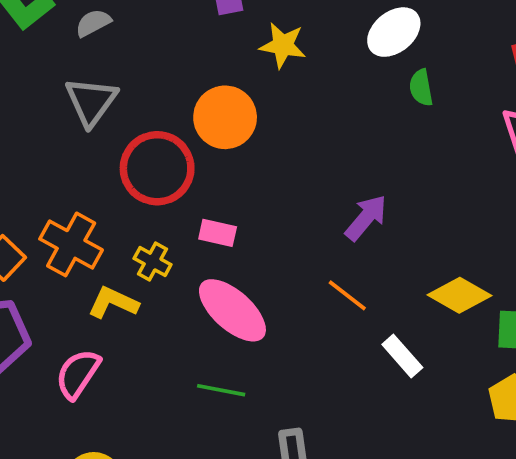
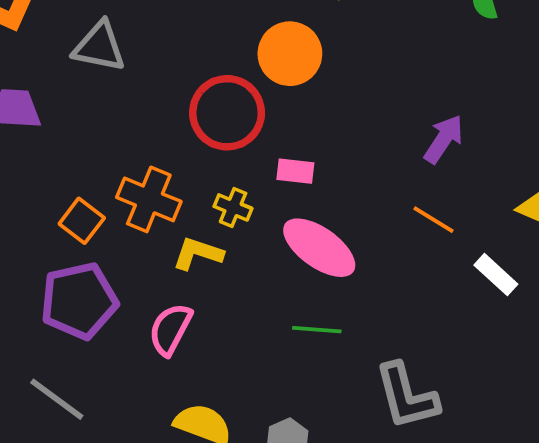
gray triangle: (91, 101) -> (99, 47), moved, turned -48

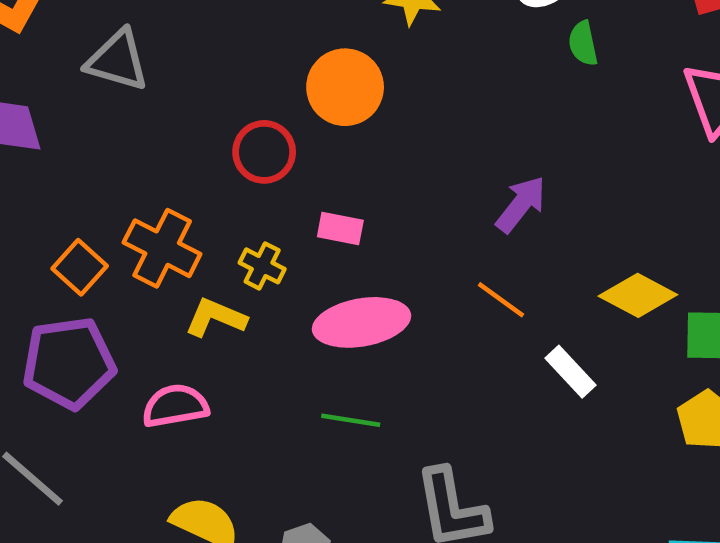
red circle: (227, 113) -> (264, 152), size x0.7
pink ellipse: (319, 248) -> (361, 322), turned -50
pink semicircle: (170, 329) -> (175, 406), turned 48

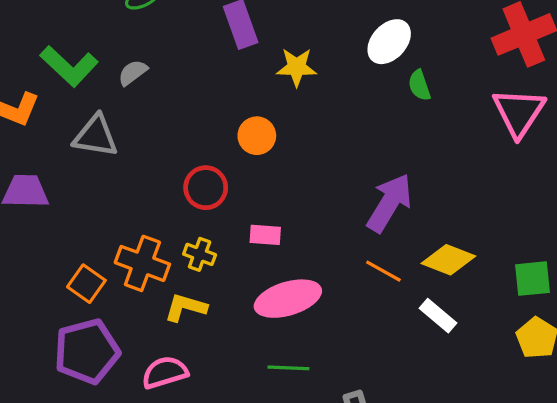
orange circle: (345, 87) -> (257, 136), size x0.7
purple arrow: (521, 204) -> (389, 203), size x1.4
yellow cross: (262, 266) -> (200, 254), moved
yellow diamond: (638, 295) -> (448, 260), moved

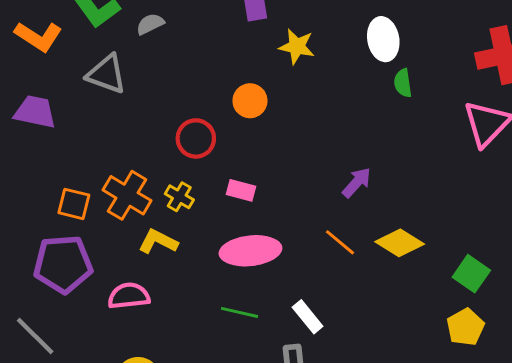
white ellipse: (389, 42) -> (383, 39), turned -63
purple arrow: (389, 203) -> (357, 183), size x0.6
green square: (533, 279) -> (471, 274), turned 30
orange square: (86, 284) -> (74, 204), turned -32
white rectangle: (438, 316) -> (308, 317), moved

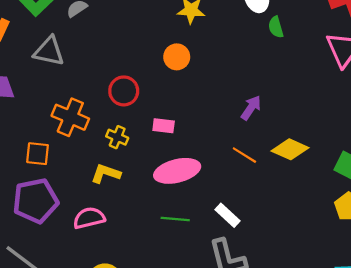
orange circle: (250, 101) -> (177, 57), moved
orange cross: (127, 195) -> (70, 117), moved

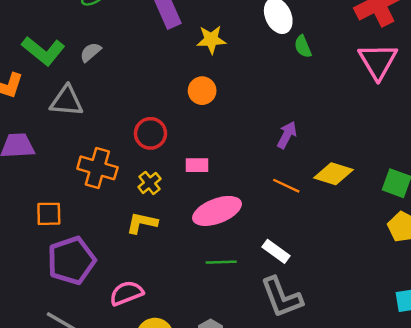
yellow cross: (117, 137) -> (149, 183), turned 35
orange square: (38, 154) -> (49, 214), moved
pink semicircle: (89, 218) -> (127, 293), moved

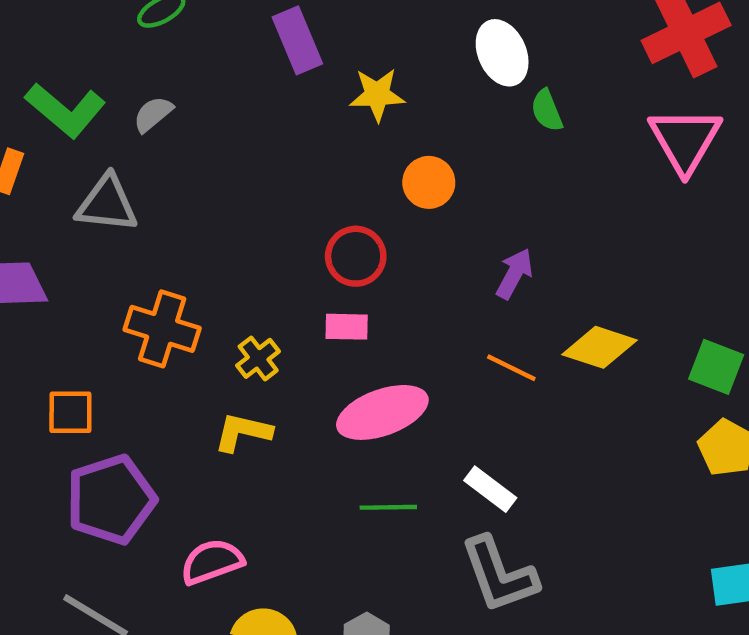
orange circle: (202, 91) -> (429, 182), moved
red circle: (150, 133) -> (356, 256), moved

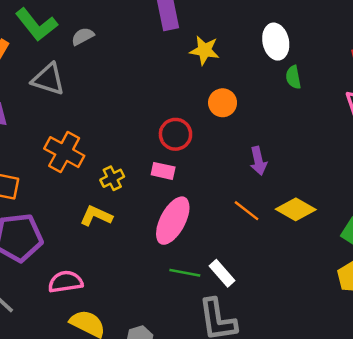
purple arrow: (514, 274) -> (258, 161), turned 128
pink ellipse: (382, 412) -> (173, 221), turned -54
green line: (388, 507) -> (185, 273), moved

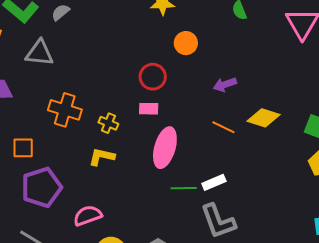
purple arrow: (258, 161) -> (225, 84), turned 95
yellow cross: (112, 178) -> (108, 123), turned -30
white rectangle: (222, 273) -> (214, 182), turned -60

